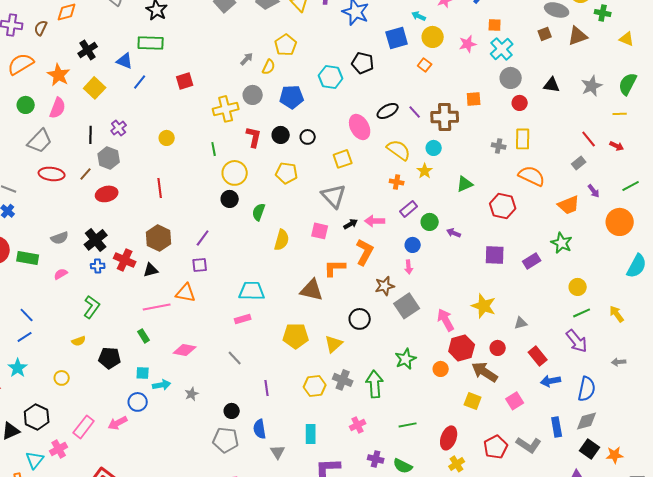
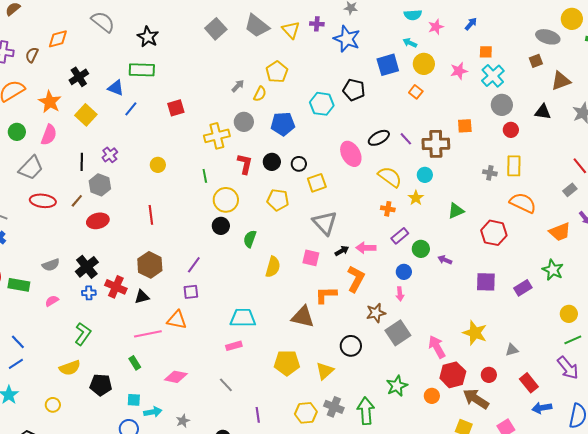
brown triangle: (578, 36) -> (561, 81), moved
yellow square: (343, 159) -> (317, 183), moved
yellow semicircle: (79, 341) -> (70, 368), size x1.5

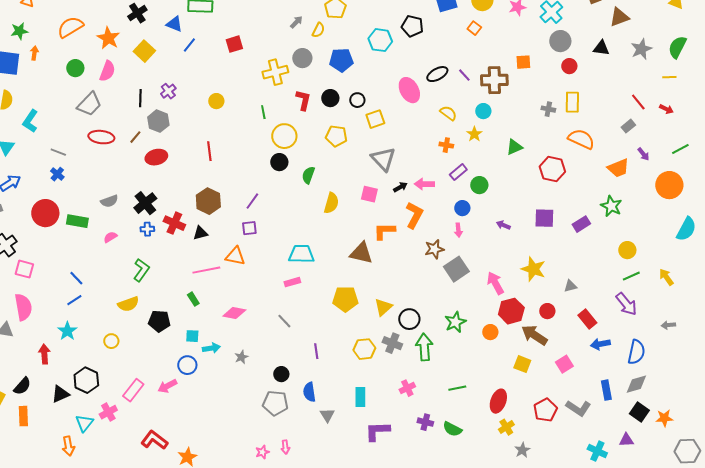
yellow semicircle: (390, 177) -> (448, 113), size x0.7
purple arrow: (445, 260) -> (503, 225), moved
black circle: (351, 346) -> (409, 319), moved

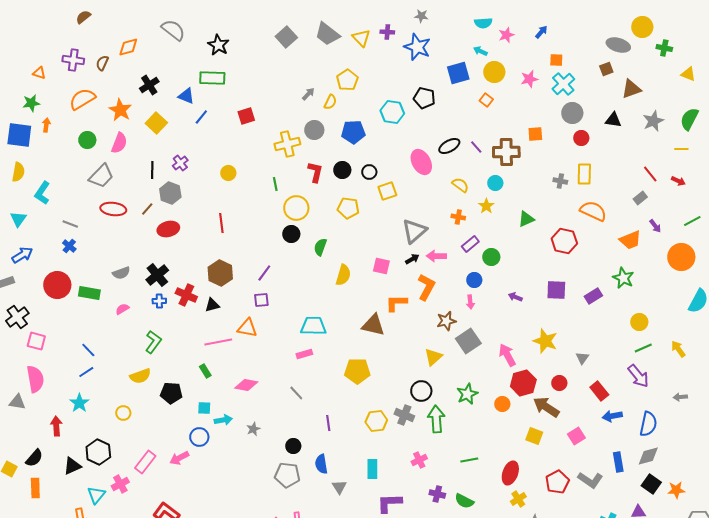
gray triangle: (383, 159) -> (414, 231), moved, turned 32
gray triangle: (570, 286) -> (582, 358), turned -40
yellow triangle: (383, 307) -> (433, 357), moved

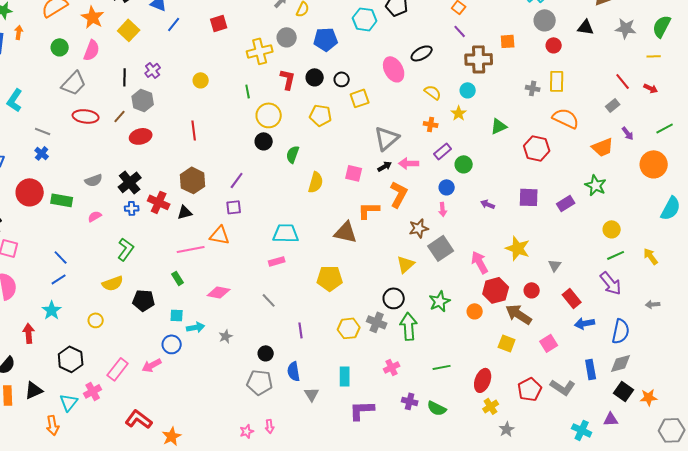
gray star: (653, 121) -> (626, 28), turned 30
purple line: (476, 147) -> (460, 31), moved
black triangle: (72, 466) -> (34, 390), moved

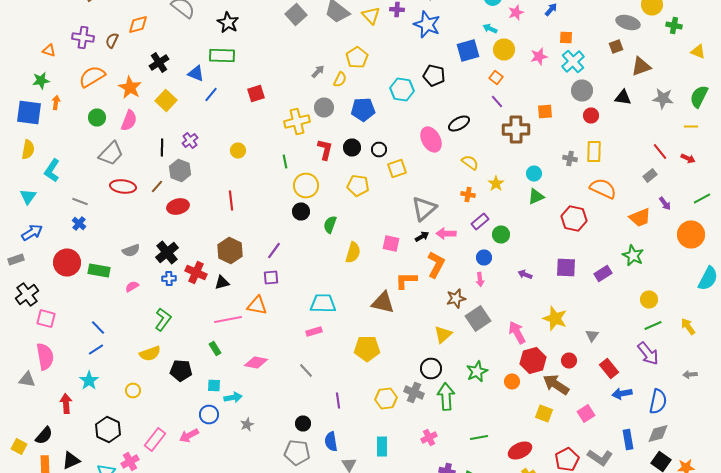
cyan circle: (468, 90) -> (534, 174), moved
gray star: (226, 336) -> (247, 424), moved
red ellipse: (483, 380) -> (520, 450), turned 45

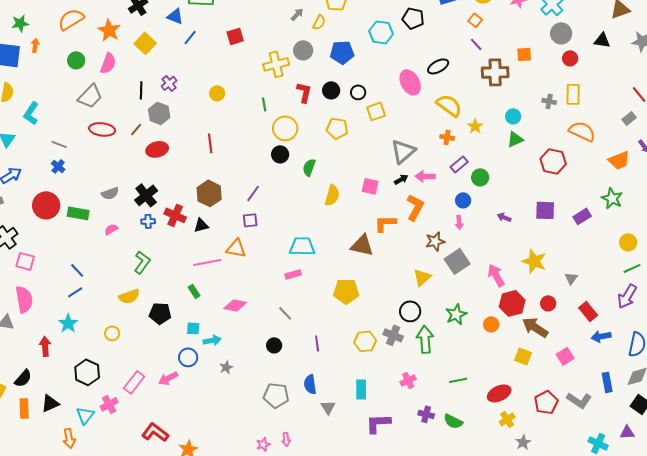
yellow semicircle: (470, 162) -> (449, 105), size x1.5
purple arrow: (648, 354) -> (627, 296), turned 70
black circle: (303, 424) -> (274, 345), moved

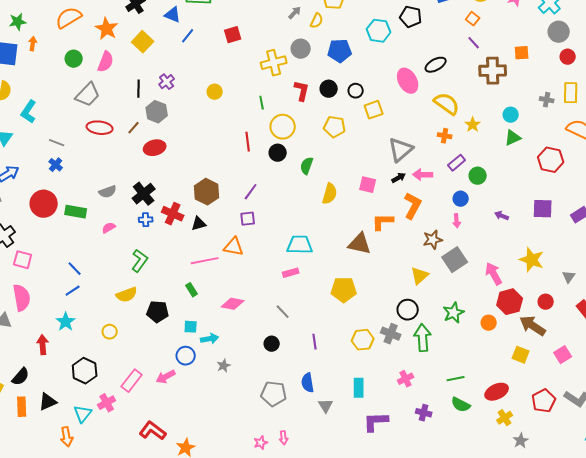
red line: (210, 143) -> (248, 142), moved
green semicircle: (453, 421) -> (461, 405), moved

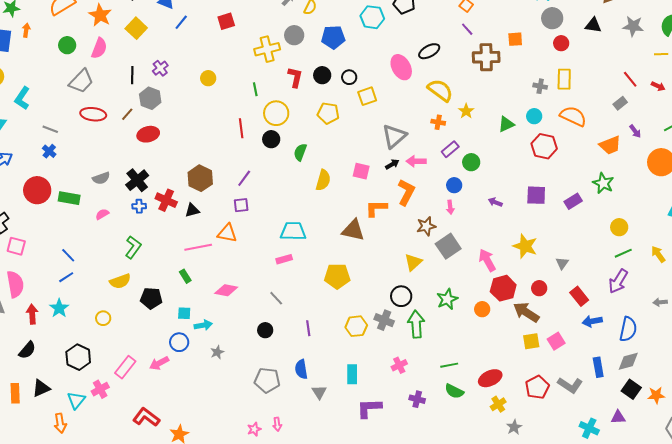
cyan circle: (511, 115) -> (534, 116), moved
red arrow: (43, 345) -> (32, 314), moved
yellow square: (521, 355) -> (531, 341), moved, turned -30
black semicircle: (21, 377) -> (27, 350), moved

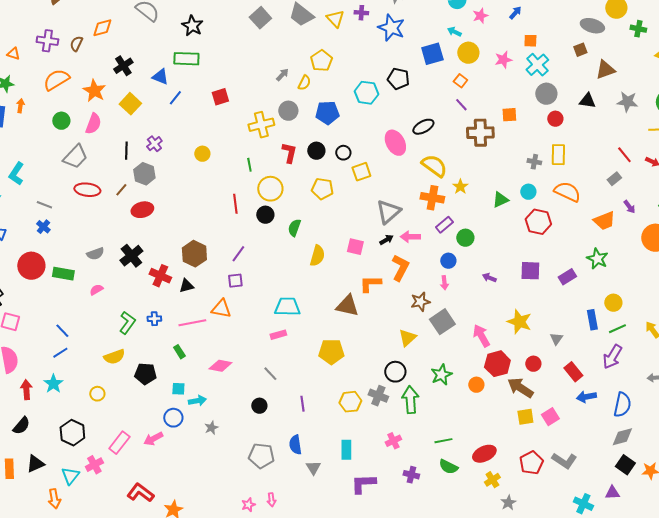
orange cross: (438, 122) -> (432, 198), size x1.6
blue cross: (139, 206) -> (154, 319), moved
blue rectangle: (598, 367) -> (592, 320), moved

